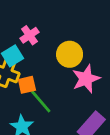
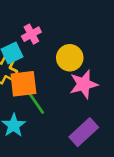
orange square: (27, 85) -> (23, 84), size x1.5

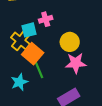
orange square: (23, 84) -> (33, 54), turned 35

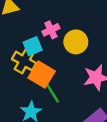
yellow circle: (70, 42) -> (76, 42), moved

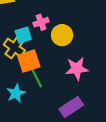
orange square: (42, 75) -> (29, 61), turned 35

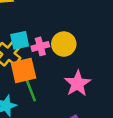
pink cross: (41, 22) -> (40, 46), moved
pink star: (77, 69) -> (77, 83), turned -30

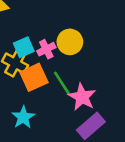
pink star: (77, 83) -> (82, 97), moved
green line: (30, 89) -> (62, 83), moved

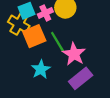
cyan star: (23, 117) -> (41, 69), moved

